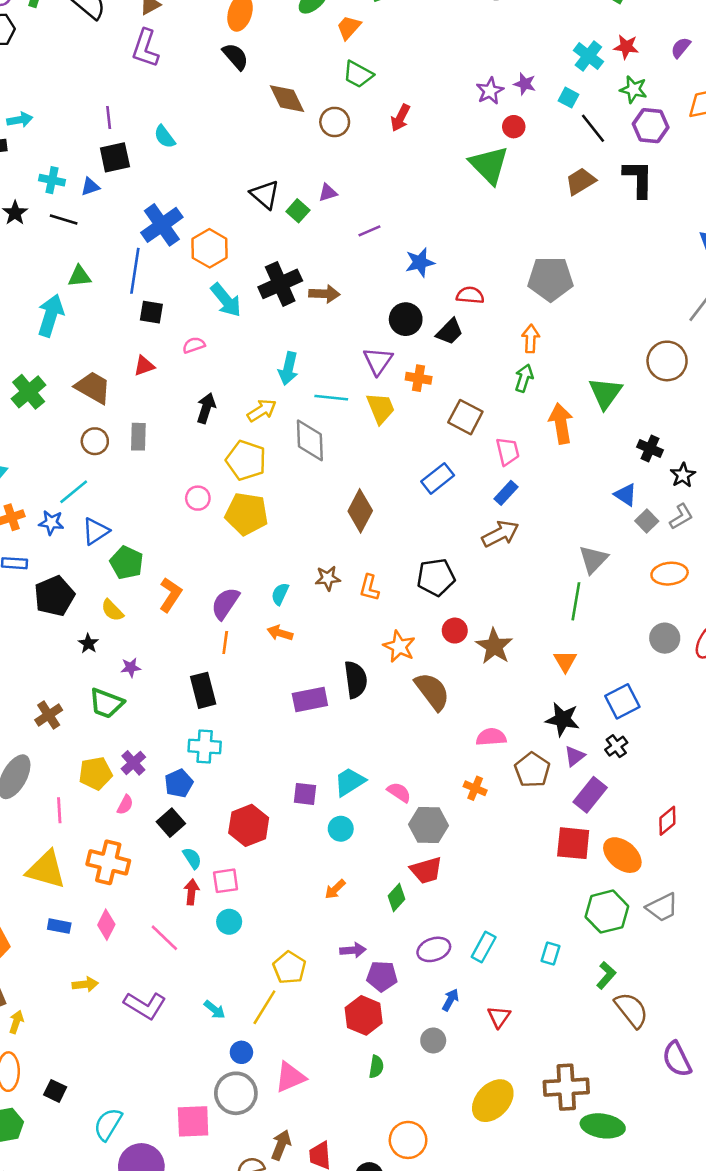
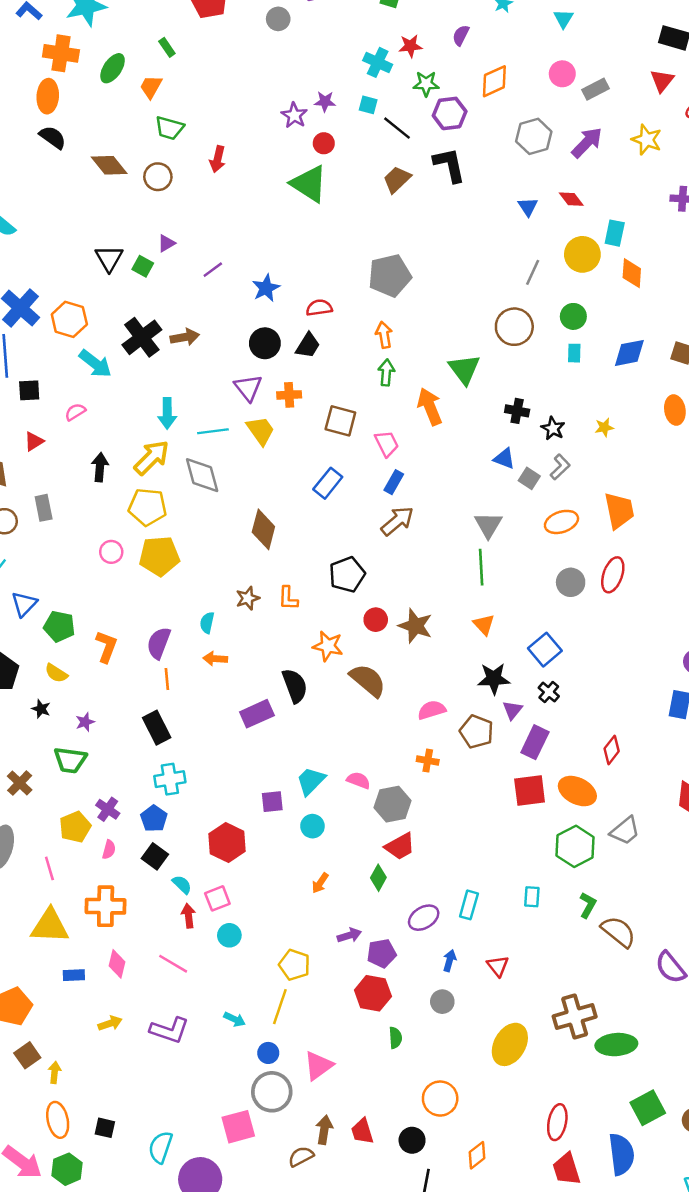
black triangle: (265, 195) -> (109, 258), turned 32
yellow arrow: (262, 410) -> (152, 458), size x1.4

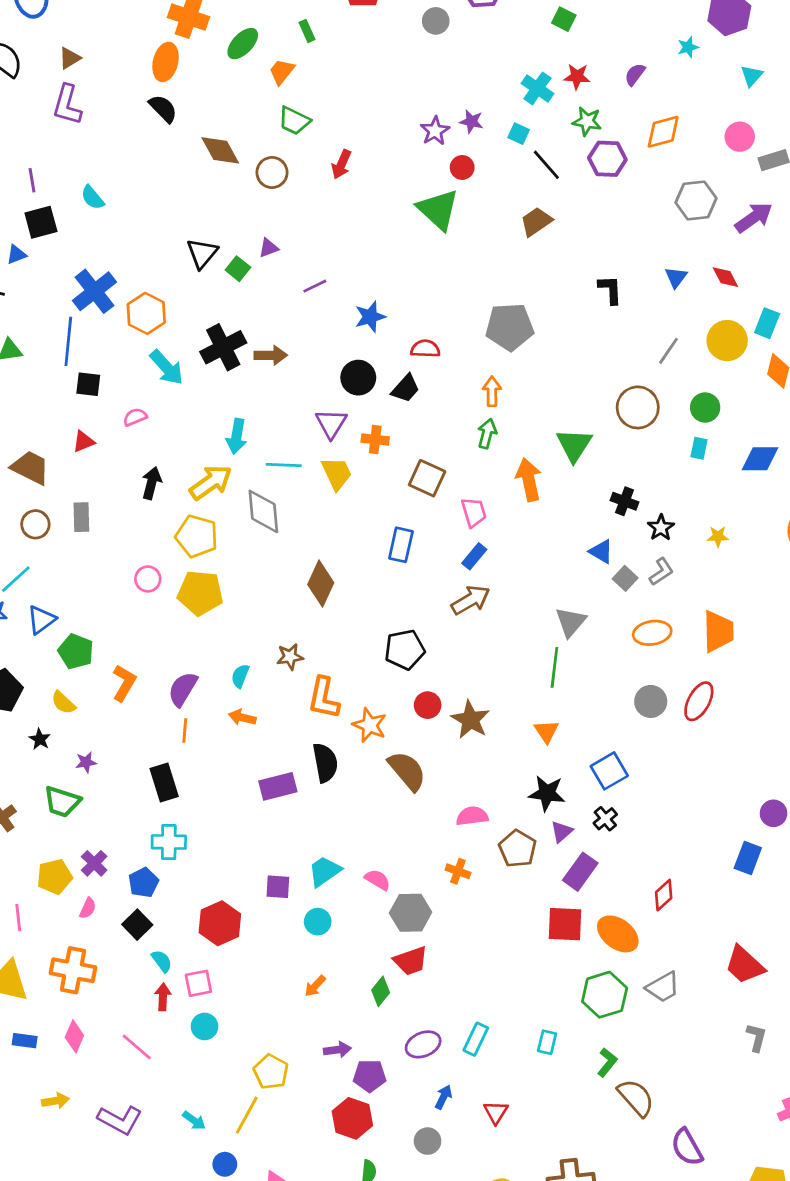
black L-shape: (449, 165) -> (610, 290), moved, size x0.7
blue rectangle: (328, 483) -> (401, 545), turned -36
orange L-shape: (288, 598) -> (324, 698), moved, size x1.5

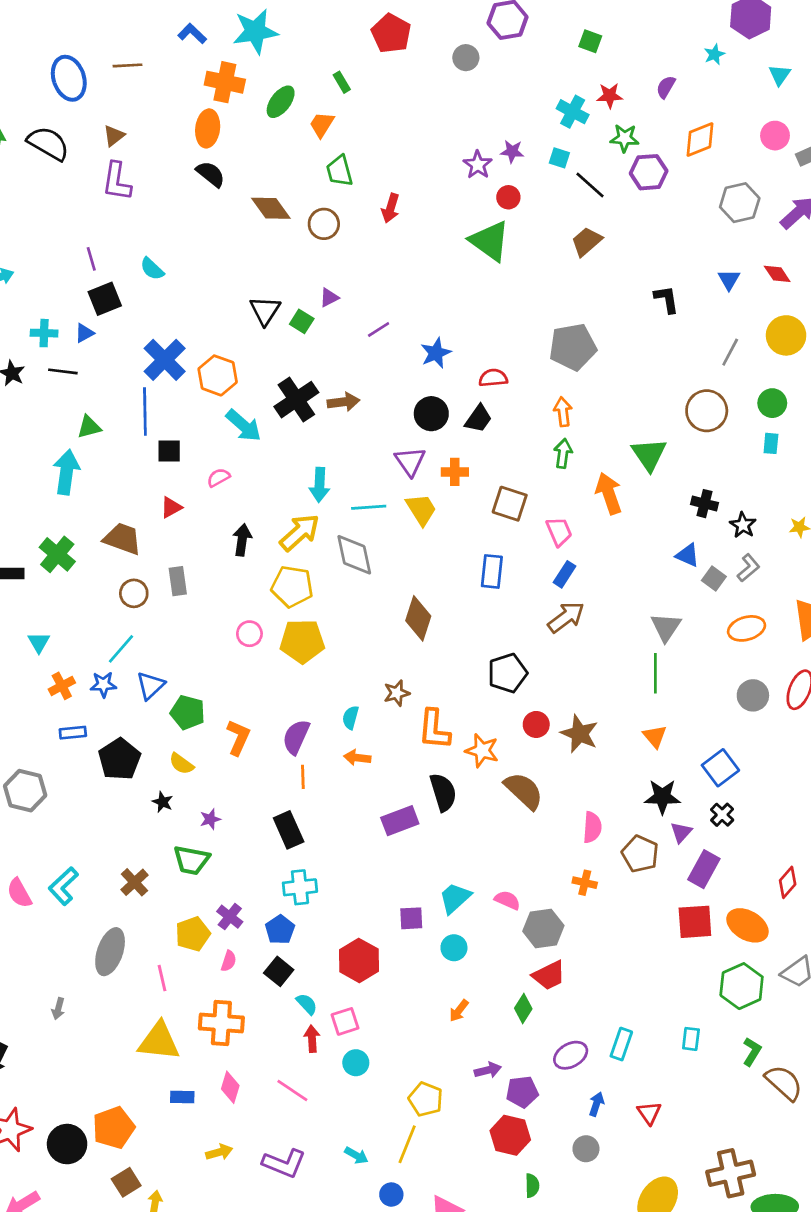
green trapezoid: (294, 121) -> (339, 171), turned 56
pink semicircle: (472, 816) -> (592, 827), turned 108

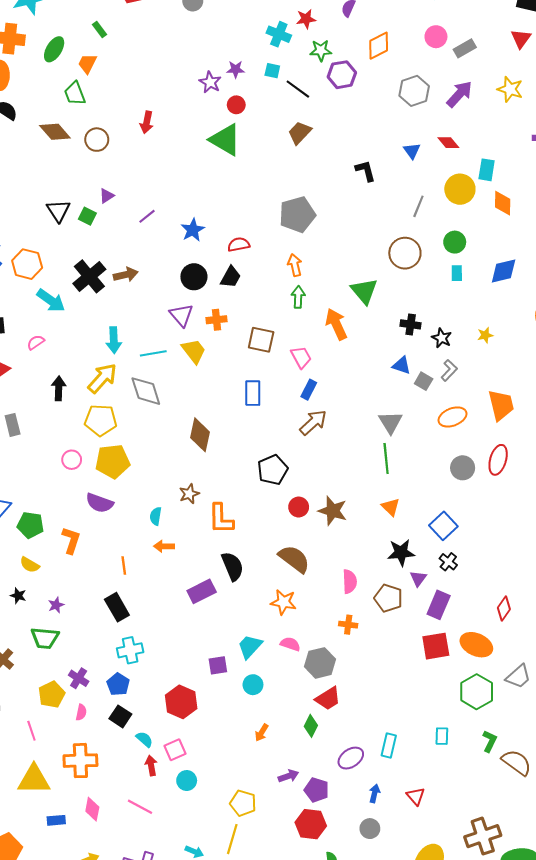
green trapezoid: (339, 171) -> (75, 93), moved
purple semicircle: (296, 737) -> (100, 503), moved, turned -88
orange star: (482, 751) -> (283, 602), moved
purple pentagon: (522, 1092) -> (316, 790), turned 30

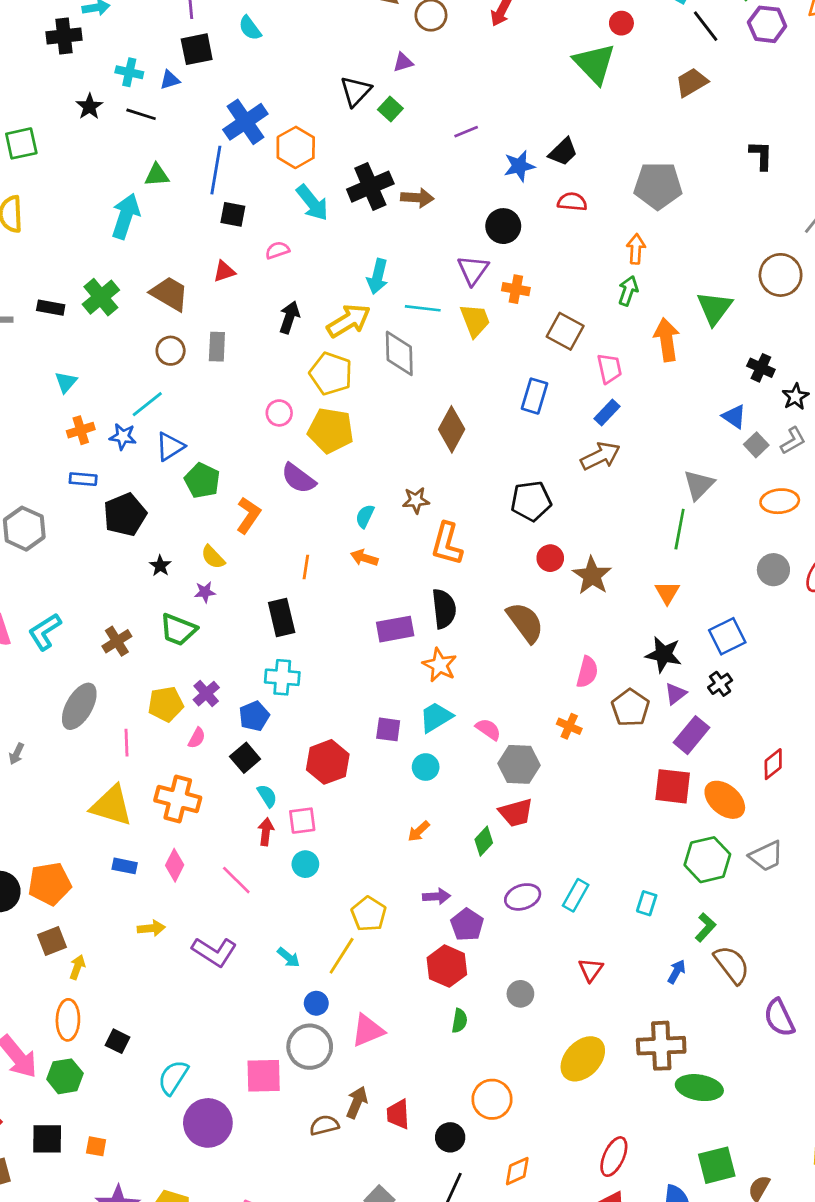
purple triangle: (107, 196) -> (403, 62), moved
black trapezoid: (231, 277) -> (563, 152), moved
yellow semicircle: (30, 565) -> (213, 557), moved
orange star: (283, 602) -> (440, 665), moved
blue arrow: (374, 793) -> (677, 972), moved

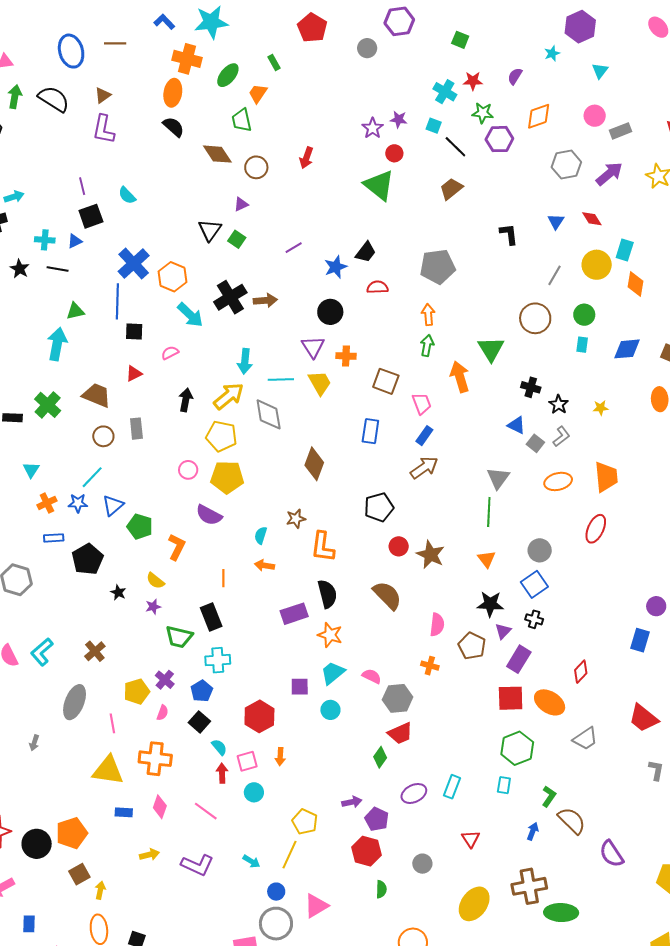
gray circle: (773, 570) -> (540, 550), moved
green trapezoid: (178, 630) -> (179, 637), moved
black cross: (720, 684) -> (534, 619), turned -30
orange arrow: (419, 831) -> (280, 757), moved, turned -36
green hexagon: (707, 860) -> (517, 748), moved

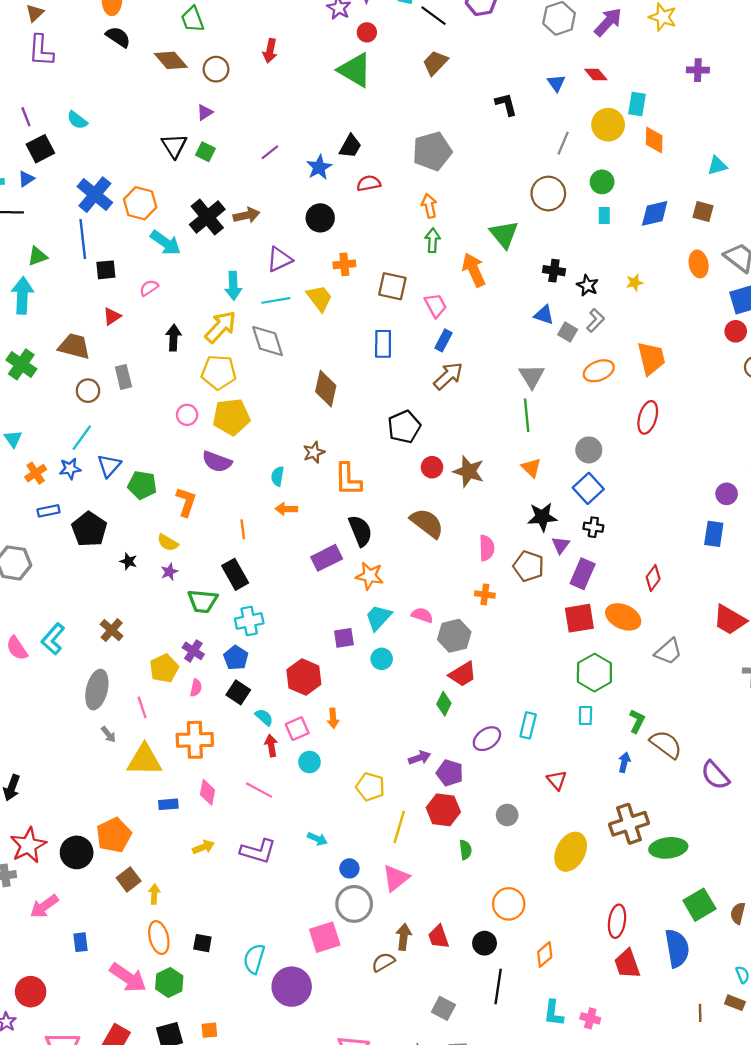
purple triangle: (313, 347) -> (279, 259), moved, turned 45
gray arrow: (34, 743) -> (108, 734), moved, turned -49
yellow line: (289, 855) -> (399, 827), moved

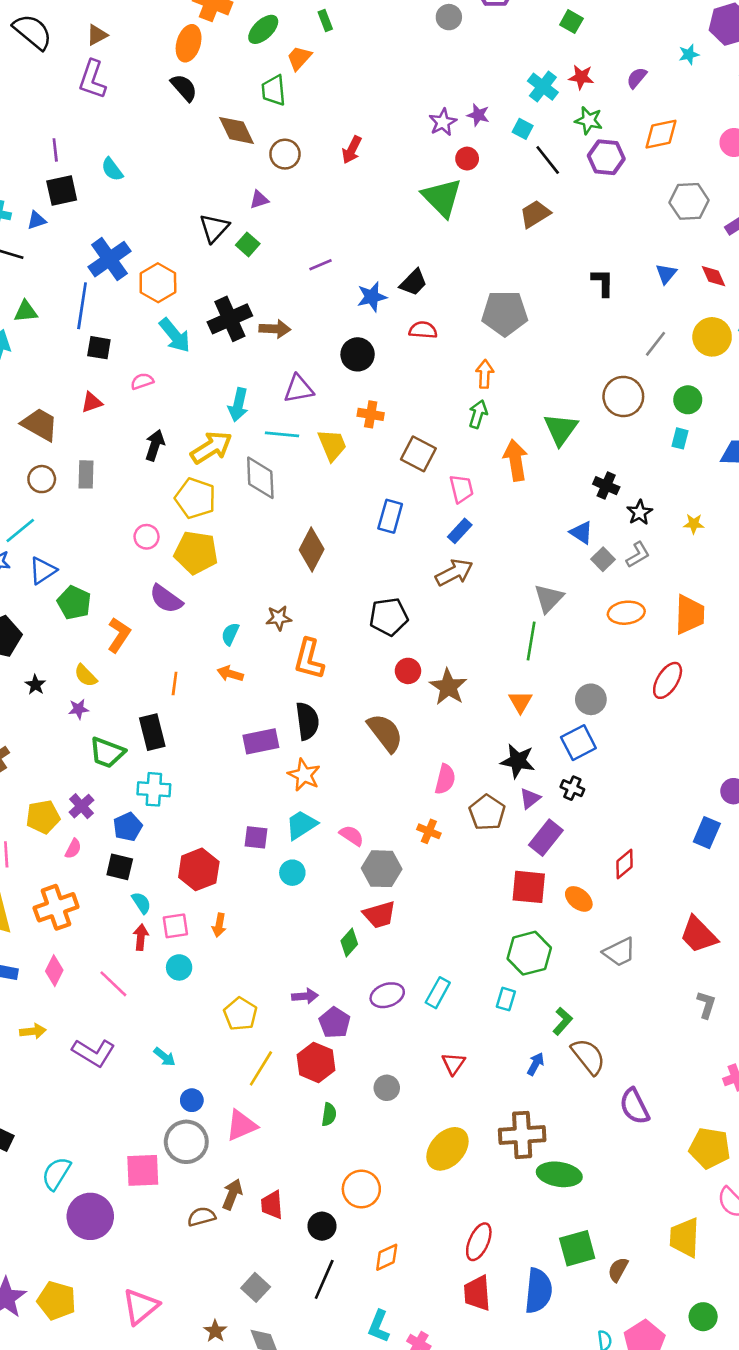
orange ellipse: (623, 617) -> (579, 899), size x0.7
black square: (238, 692) -> (120, 867), turned -35
orange cross: (195, 740) -> (56, 907), turned -33

